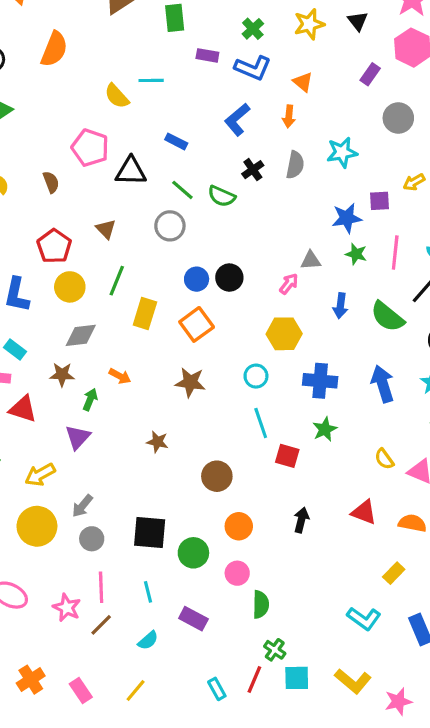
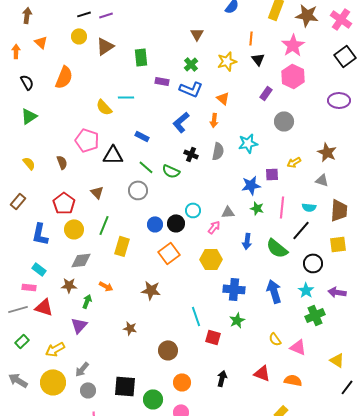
black cross: (253, 170) -> (191, 154), turned -32
orange square: (197, 324) -> (169, 253), moved
cyan circle: (256, 376) -> (193, 210), moved

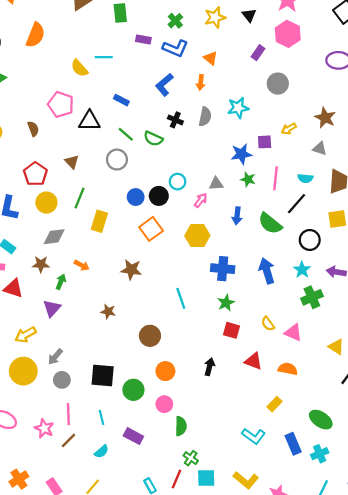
red square: (213, 337) -> (232, 330), moved

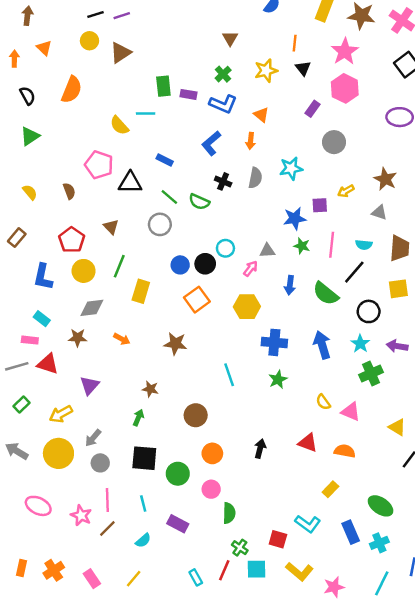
green rectangle: (120, 13) -> (163, 86), moved
green arrow: (61, 282) -> (138, 418), moved
red square: (232, 330) -> (278, 539), moved

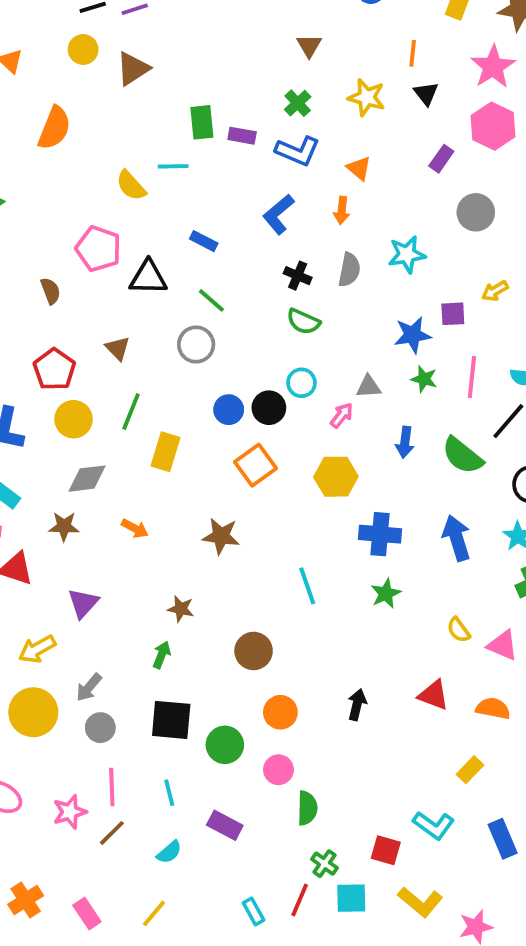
yellow star: (266, 71) -> (367, 97), turned 30
green semicircle: (199, 202) -> (303, 322), moved
pink star: (81, 515) -> (70, 812), turned 30

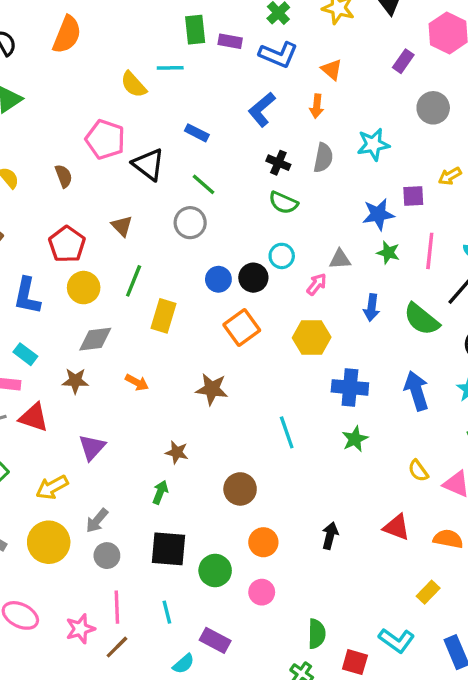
black triangle: (148, 277) -> (149, 164), turned 36
green semicircle: (307, 808) -> (317, 634), moved
cyan semicircle: (169, 852) -> (183, 664), moved

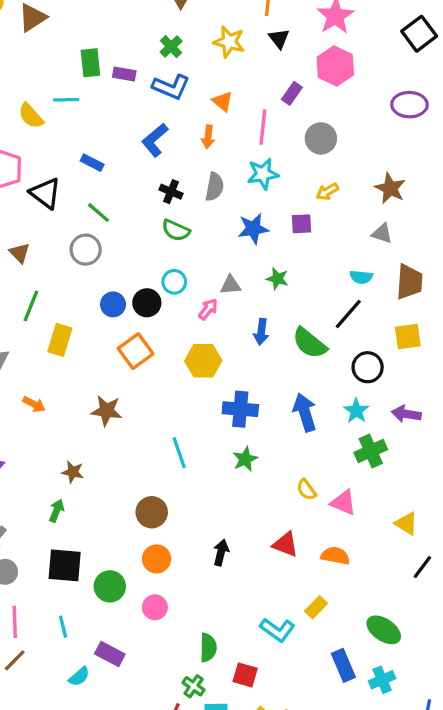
yellow arrow: (450, 176) -> (327, 192), moved
blue star: (378, 214) -> (253, 229), moved
pink line: (430, 251) -> (263, 127), moved
brown circle: (240, 489) -> (152, 512), moved
cyan L-shape: (397, 640) -> (277, 630), moved

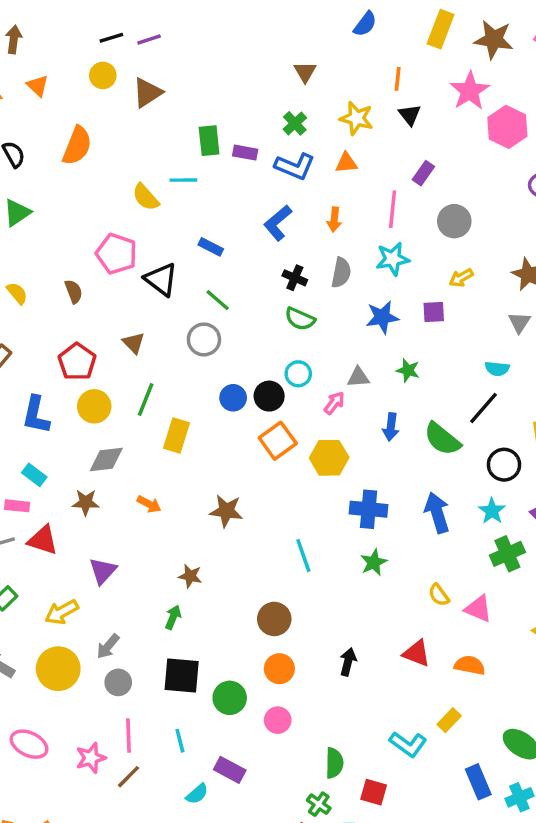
pink hexagon: (335, 66) -> (507, 127), moved
orange triangle: (223, 101) -> (346, 163), moved, turned -45
gray triangle: (382, 233) -> (519, 322), turned 45
orange square: (136, 351) -> (278, 441), moved

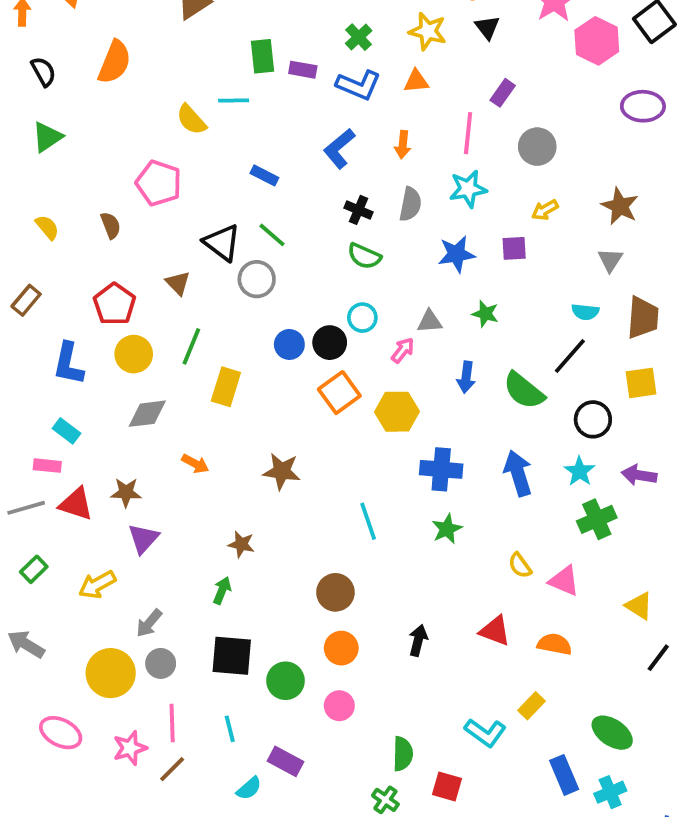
black triangle: (161, 279) -> (222, 243), moved
brown star: (86, 502) -> (126, 492), moved
yellow circle: (58, 669) -> (111, 673), moved

